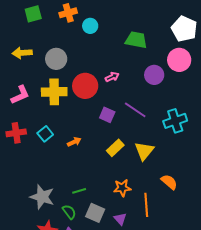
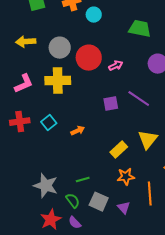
red circle: (85, 86) -> (89, 58), moved
purple square: (107, 115) -> (111, 104), turned -35
yellow rectangle: (115, 148) -> (119, 150), moved

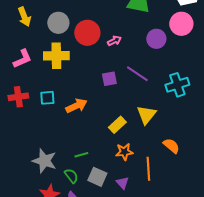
yellow arrow: (26, 42) -> (24, 17), turned -108
cyan square: (49, 123) -> (47, 98), turned 35
orange arrow: (78, 131) -> (76, 106), size x1.5

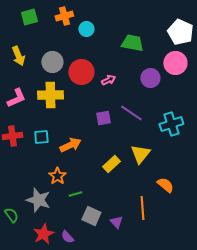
orange star: (124, 152) -> (57, 176), moved, turned -30
green semicircle: (71, 176) -> (11, 215), moved

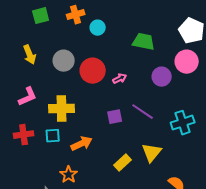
yellow cross: (50, 95) -> (62, 109), moved

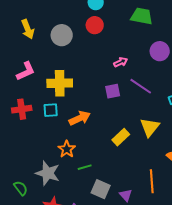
red circle: (93, 71) -> (95, 25), moved, size x0.7
pink arrow: (120, 79) -> (121, 62), moved

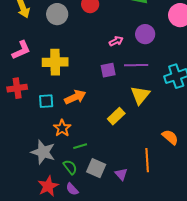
purple circle: (160, 51) -> (145, 34), moved
purple line: (141, 86) -> (136, 65), turned -35
cyan square: (51, 110) -> (46, 101), moved
yellow triangle: (150, 127) -> (140, 95), moved
green semicircle: (21, 188) -> (70, 167), moved

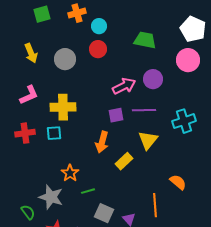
pink arrow: (116, 41) -> (124, 86), size x1.6
orange arrow: (75, 97) -> (102, 142), moved, turned 130
cyan square: (46, 101) -> (54, 133), moved
green semicircle: (70, 167) -> (28, 212), moved

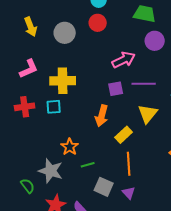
purple circle: (153, 79) -> (155, 41), moved
orange line: (155, 205) -> (129, 164), moved

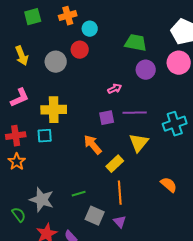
red circle: (98, 23) -> (80, 50), moved
pink arrow: (124, 60) -> (115, 89), size x0.6
orange arrow: (102, 116) -> (93, 145), turned 125
orange star: (70, 147) -> (17, 162), moved

